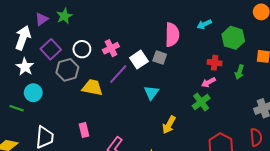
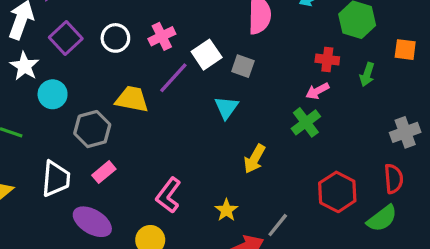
gray square: (160, 57) -> (243, 66), moved
gray hexagon: (67, 70) -> (92, 129), moved
cyan circle: (33, 93) -> (53, 94), moved
pink rectangle: (84, 130) -> (104, 172), moved, turned 64

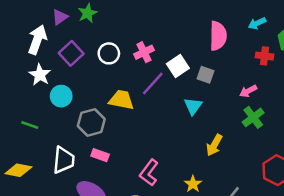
red cross: (327, 60) -> (265, 56), moved
pink arrow: (317, 91) -> (248, 91), moved
pink rectangle: (104, 172) -> (100, 155), turned 60

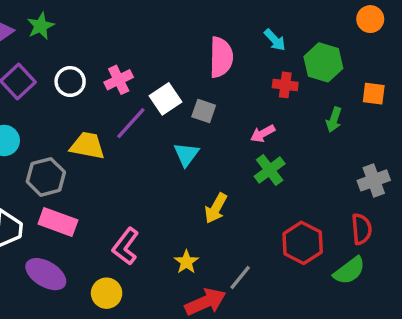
cyan arrow: (257, 23) -> (275, 40), turned -108
pink rectangle: (100, 155) -> (58, 222), size x1.5

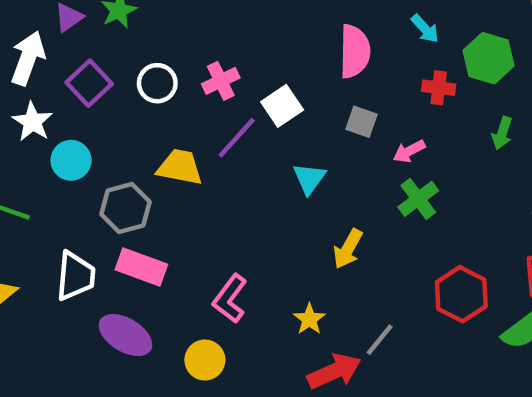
gray square: (204, 111) -> (361, 122), moved

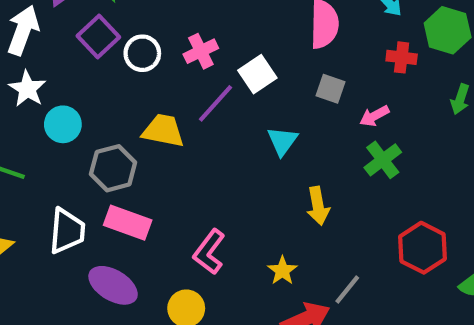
purple square: (89, 83) -> (98, 37), moved
yellow arrow: (348, 249) -> (318, 206), turned -39

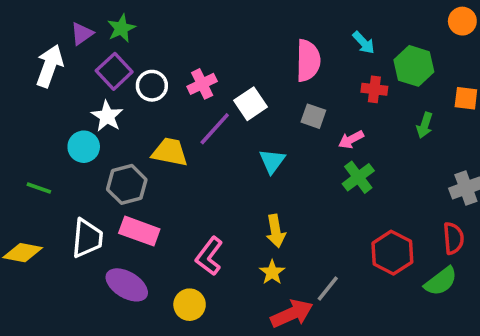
white star: (27, 89) -> (107, 116), moved
yellow arrow: (318, 206) -> (276, 231), moved

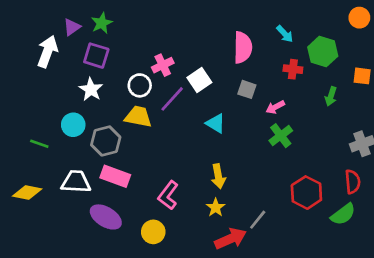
purple square: (114, 71) -> (96, 56), turned -30
white circle: (152, 86) -> (140, 85), moved
cyan circle: (84, 147) -> (73, 125), moved
cyan triangle: (272, 161) -> (216, 123), turned -35
white trapezoid: (87, 238) -> (76, 182), turned -92

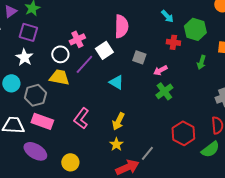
pink semicircle: (243, 47) -> (121, 26), moved
yellow arrow: (218, 176) -> (118, 121), turned 36
pink L-shape: (168, 195) -> (81, 118), moved

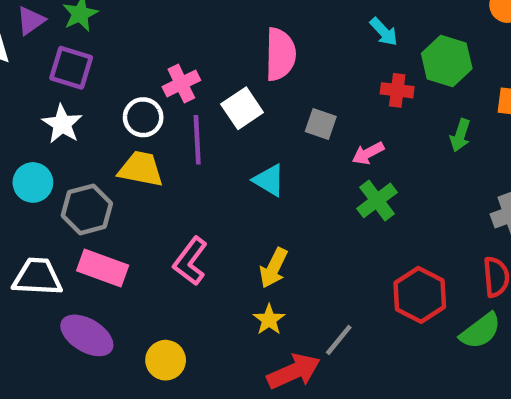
purple line: (84, 64) -> (197, 140), turned -45

